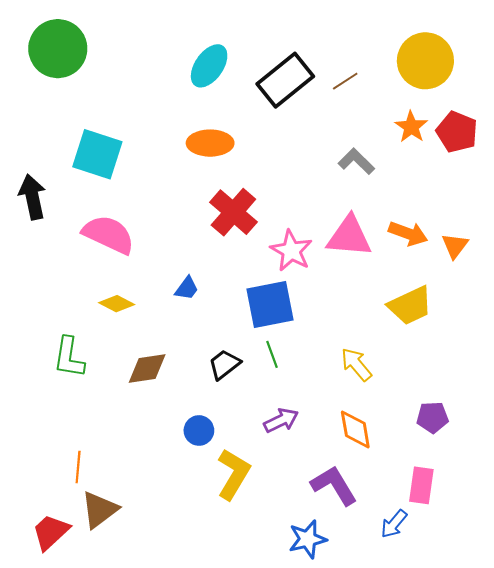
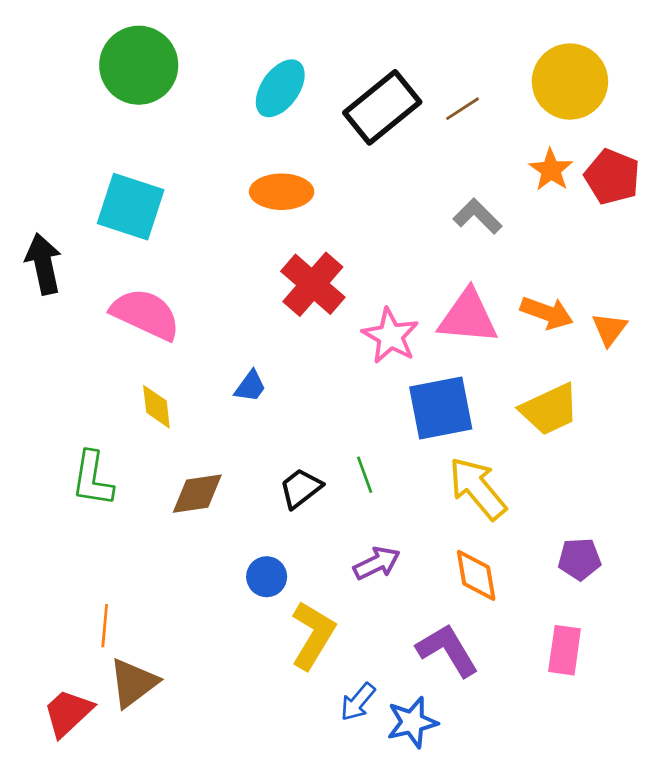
green circle: (58, 49) -> (139, 65), moved
yellow diamond: (117, 304) -> (156, 407), turned 56
blue square: (270, 305) -> (441, 408), moved
yellow arrow: (356, 364) -> (477, 488), size x1.4
blue arrow: (394, 524) -> (358, 702), moved

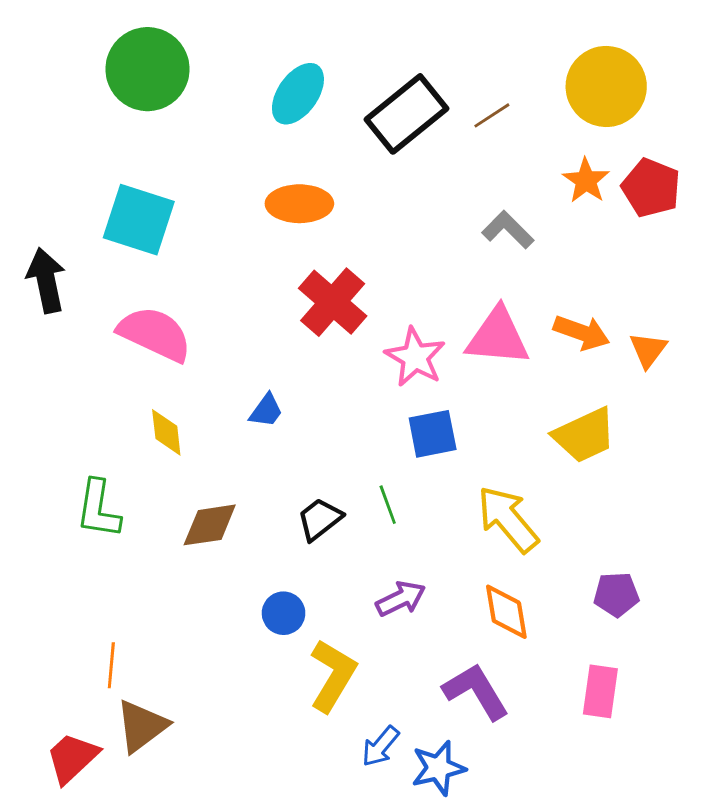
blue square: (441, 408) -> (433, 434), moved, size x0.7

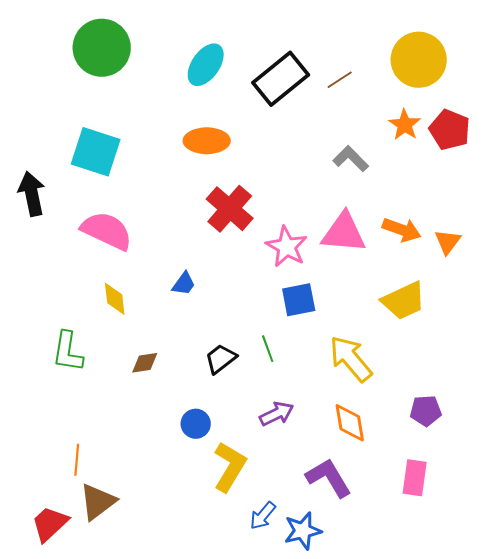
brown diamond: (210, 525) -> (145, 363), size x0.7

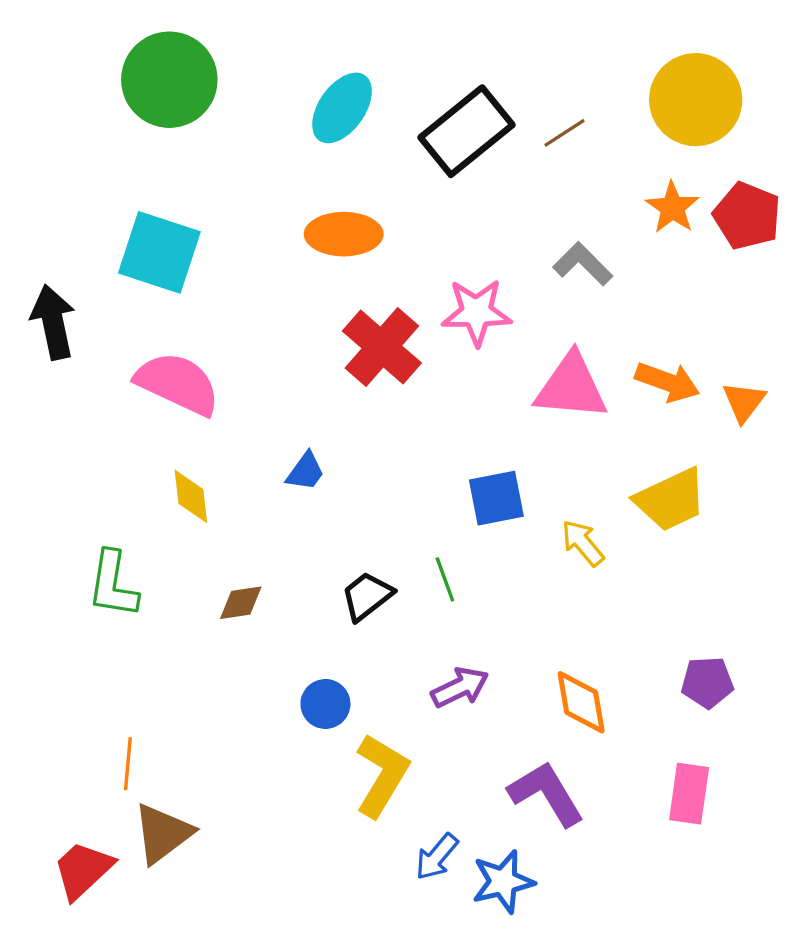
pink star: (287, 247) -> (477, 312), moved, turned -30
yellow arrow: (351, 359) -> (583, 543), moved, size x0.6

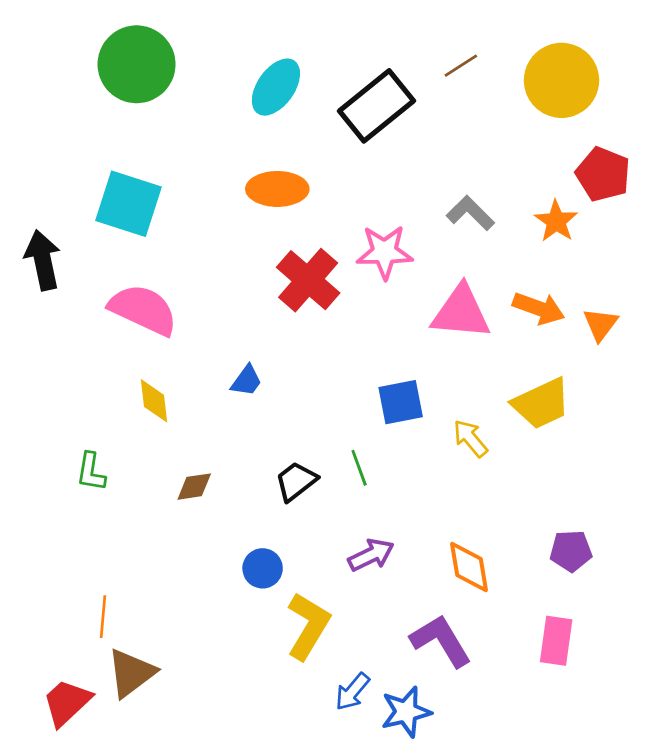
brown line: (565, 133) -> (461, 66), moved
orange star: (672, 208) -> (556, 221), moved
green L-shape: (113, 584) -> (91, 472), size x0.7

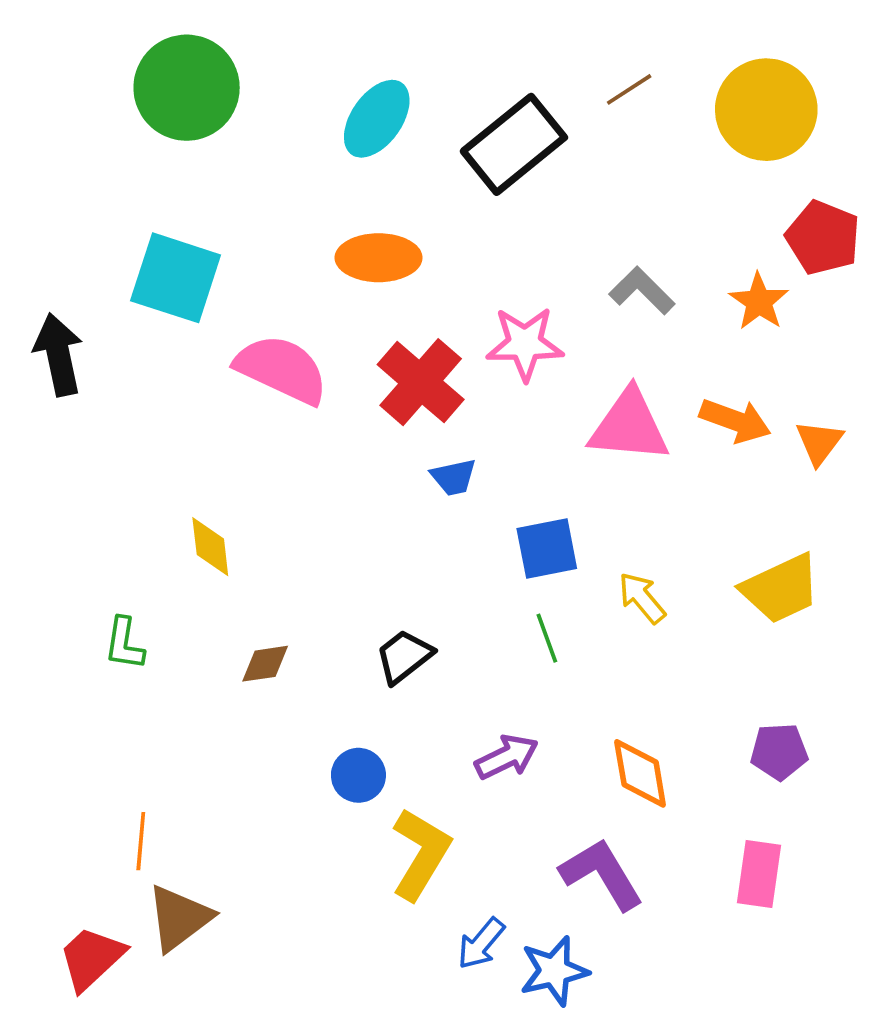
pink semicircle: (143, 310) -> (282, 369), moved
blue trapezoid: (246, 381) -> (454, 477), moved, turned 42
yellow trapezoid: (541, 403) -> (781, 589), moved
green line: (359, 468) -> (547, 638), moved

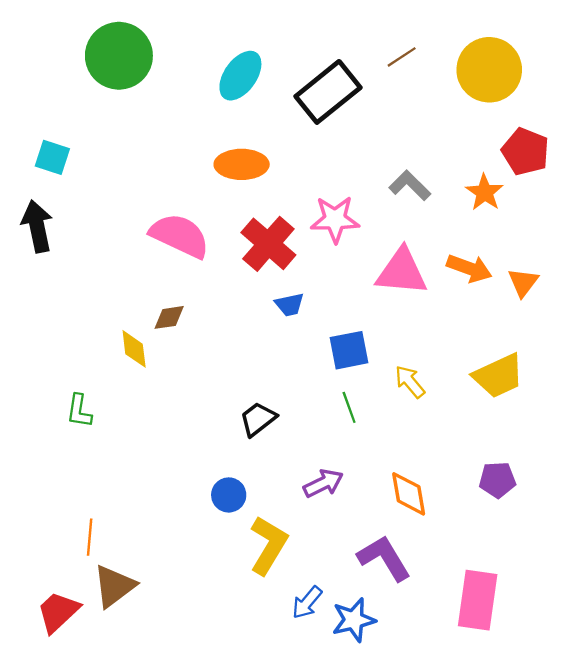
cyan square: (176, 278) -> (52, 157), moved, size x0.6
brown diamond: (265, 664) -> (169, 317), moved
pink rectangle: (759, 874) -> (478, 600), moved, size x1.4

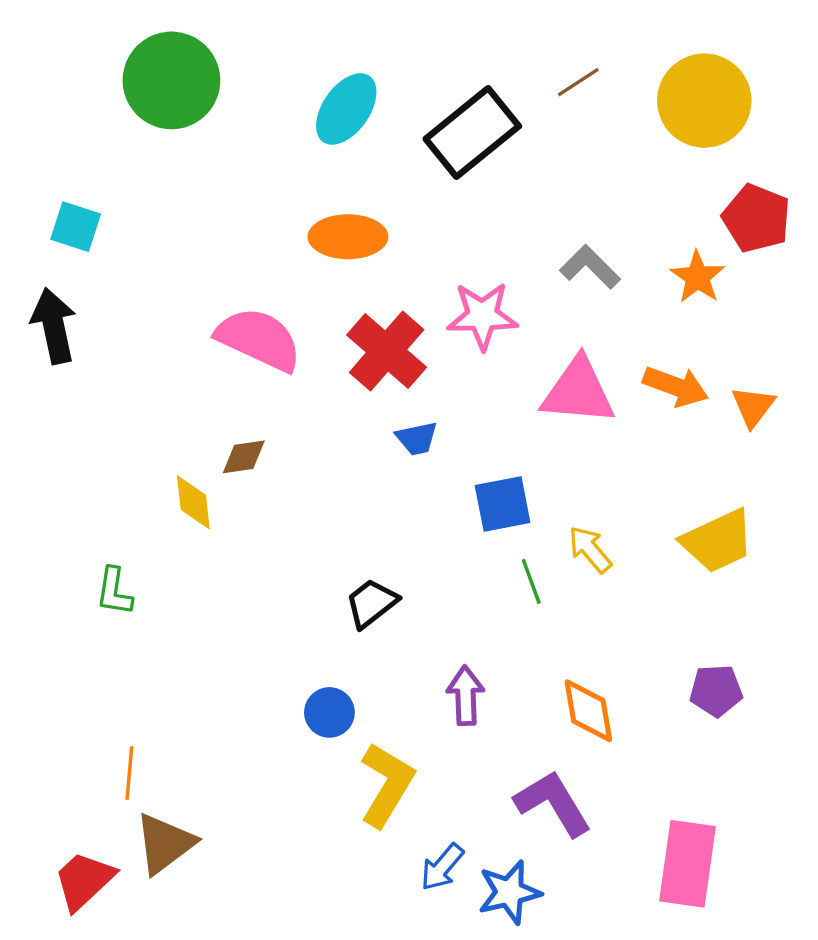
green line: (349, 407) -> (531, 581), moved
purple arrow: (323, 483) -> (466, 696), turned -66

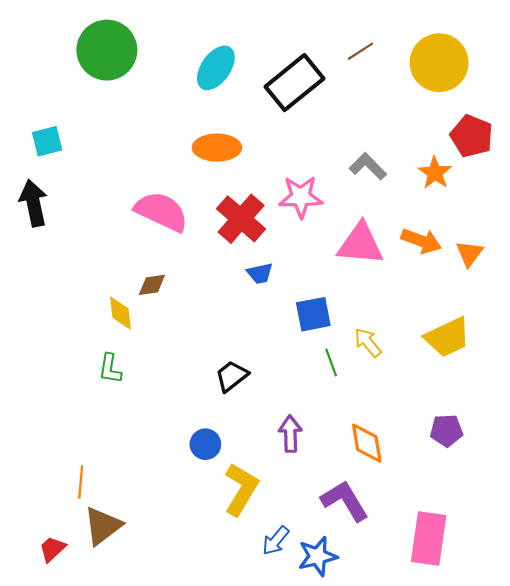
cyan square: (76, 227) -> (47, 141), turned -32
green L-shape: (114, 591) -> (110, 369), moved
red trapezoid: (84, 881) -> (52, 549), size x0.7

